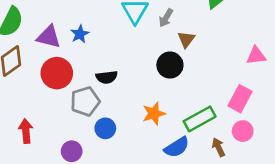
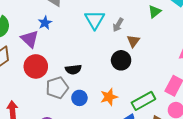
blue star: (80, 34) -> (45, 23), moved
purple triangle: (49, 37) -> (30, 39), turned 30
blue circle: (105, 128) -> (79, 98), moved

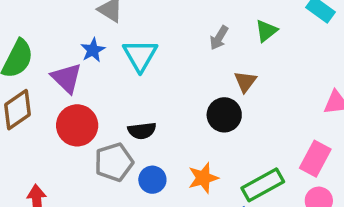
green triangle: (155, 12) -> (266, 31), moved
cyan triangle: (95, 20) -> (140, 55), moved
gray arrow: (118, 25) -> (219, 38), moved

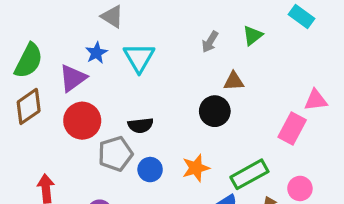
purple triangle: (67, 78) -> (73, 78), turned 40
brown triangle: (245, 82) -> (234, 81), turned 50
pink rectangle: (315, 159) -> (292, 129), moved

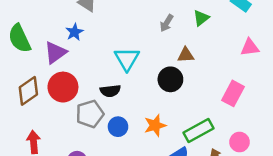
cyan triangle: (139, 58) -> (127, 59), moved
green semicircle: (29, 61) -> (19, 38), turned 128
pink triangle: (316, 100) -> (250, 47), moved
brown diamond: (29, 106) -> (28, 91), moved

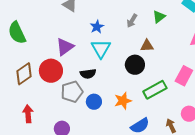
blue star: (74, 32) -> (97, 27), moved
purple triangle: (55, 52) -> (65, 47), moved
green rectangle: (199, 131) -> (155, 90), moved

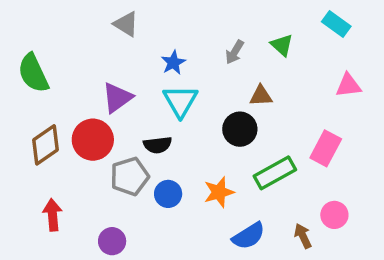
green triangle: (159, 17) -> (282, 45), turned -40

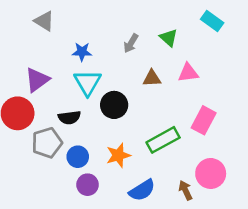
blue star: (173, 63) -> (82, 52), turned 30
pink triangle: (348, 85) -> (188, 73), moved
black circle: (240, 129) -> (114, 105), moved
pink circle: (334, 215) -> (211, 173), size x1.4
purple circle: (112, 241) -> (88, 185), moved

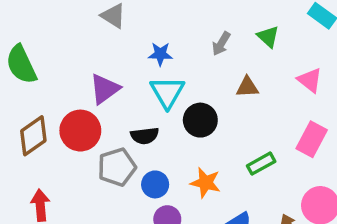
pink triangle: (188, 73) -> (310, 80), moved, turned 45
green rectangle: (163, 140) -> (261, 164), size x0.7
orange star: (118, 155) -> (206, 183), turned 30

